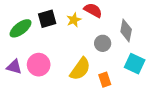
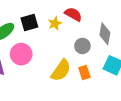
pink circle: (39, 65) -> (21, 54), moved
orange rectangle: (105, 80) -> (84, 72), moved

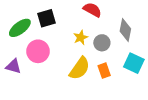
yellow star: (55, 23) -> (81, 37), moved

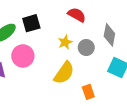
orange rectangle: (104, 71) -> (88, 92), moved

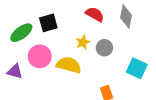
gray diamond: (109, 35) -> (126, 16), moved
yellow semicircle: (64, 73) -> (69, 65), moved, turned -110

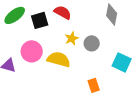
red semicircle: (95, 14) -> (63, 12), moved
green ellipse: (21, 33) -> (15, 15), moved

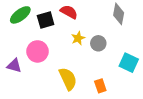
yellow semicircle: (59, 59) -> (68, 79), moved, turned 50

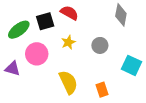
green ellipse: (20, 15) -> (19, 30), moved
yellow star: (78, 38) -> (68, 42), moved

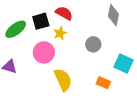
yellow star: (68, 42) -> (60, 33), moved
pink circle: (37, 54) -> (44, 52), moved
orange rectangle: (102, 90) -> (103, 83), moved, turned -48

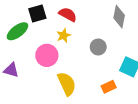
black square: (41, 21) -> (37, 13), moved
orange rectangle: (103, 83) -> (109, 87), turned -48

